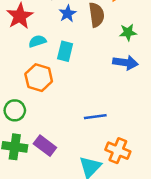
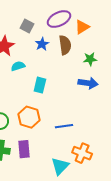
cyan rectangle: (65, 51) -> (40, 85), moved
orange hexagon: (39, 78) -> (29, 117), moved
purple rectangle: (45, 146) -> (24, 149), turned 48

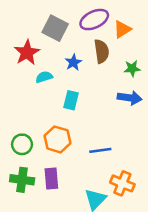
gray square: (27, 26) -> (55, 28), size x1.5
blue star: (42, 44) -> (73, 62), moved

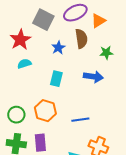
cyan semicircle: (44, 77) -> (24, 64), moved
blue arrow: (130, 98) -> (93, 77), moved

